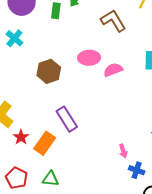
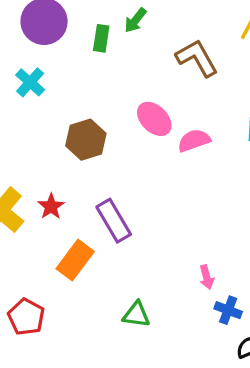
pink ellipse: (89, 58) -> (154, 119), turned 45
red star: (21, 137) -> (51, 207), moved
green triangle: (51, 179) -> (136, 315), moved

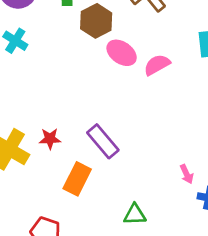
brown hexagon: (86, 140) -> (96, 21), moved
red star: (51, 207) -> (50, 139), turned -30

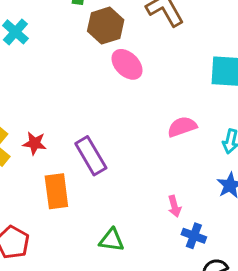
pink semicircle: (157, 65) -> (182, 127), moved
orange rectangle: (77, 179) -> (56, 191), turned -44

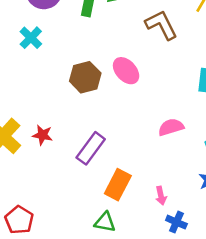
brown hexagon: (106, 26) -> (85, 77), moved
purple rectangle: (91, 156) -> (91, 148), turned 64
orange rectangle: (56, 191) -> (118, 185), moved, turned 32

